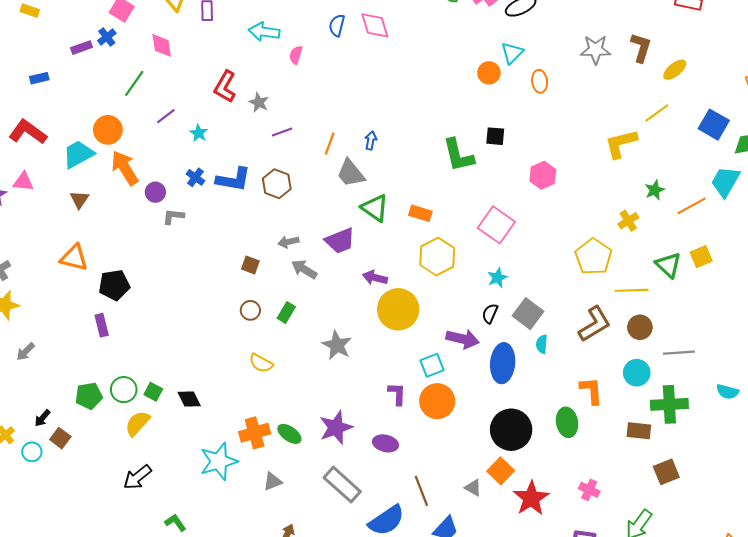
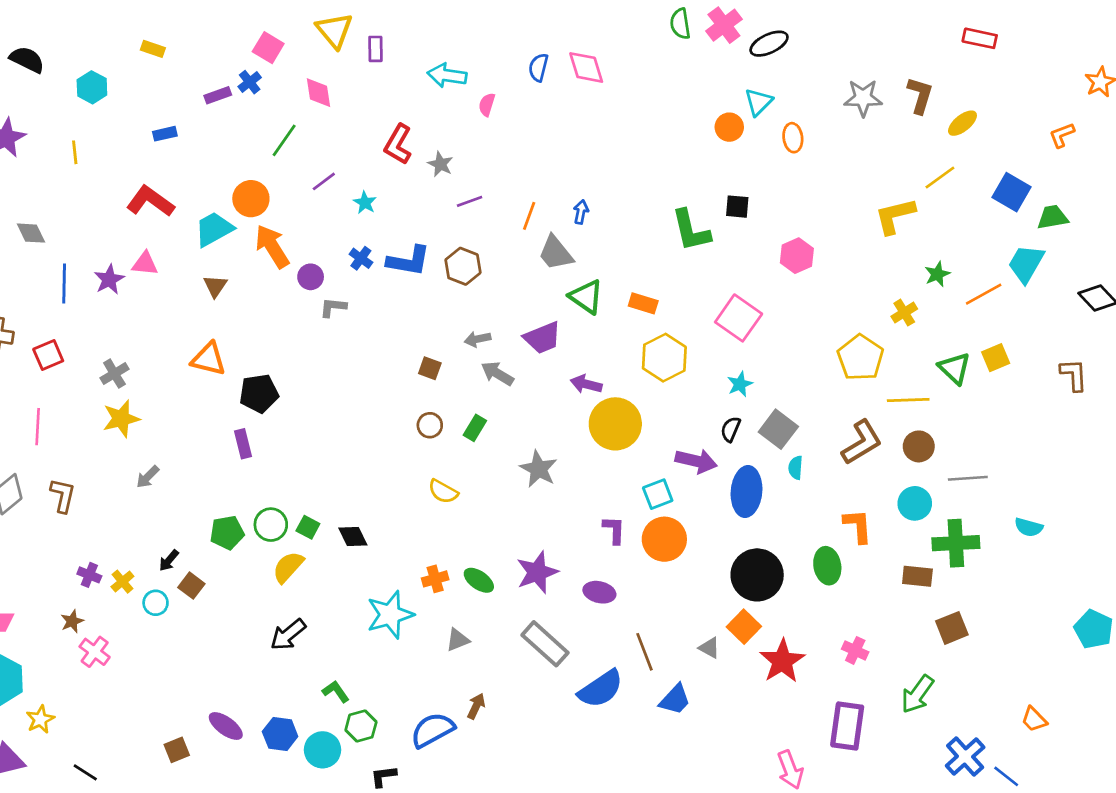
orange cross: (255, 433) -> (435, 579), size x0.7

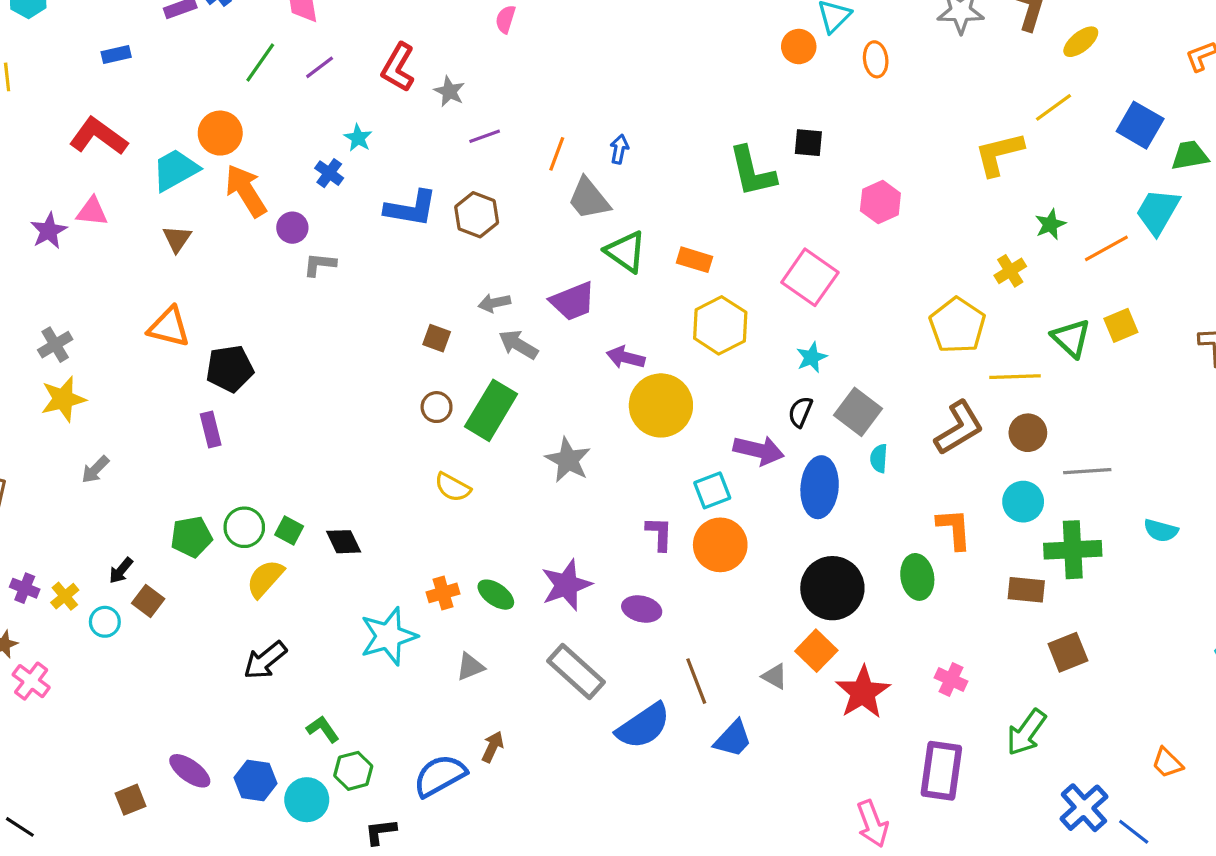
purple line: (324, 181) -> (320, 67), moved
blue cross: (361, 258) -> (329, 173), moved
green rectangle: (475, 428) -> (491, 410), size x1.8

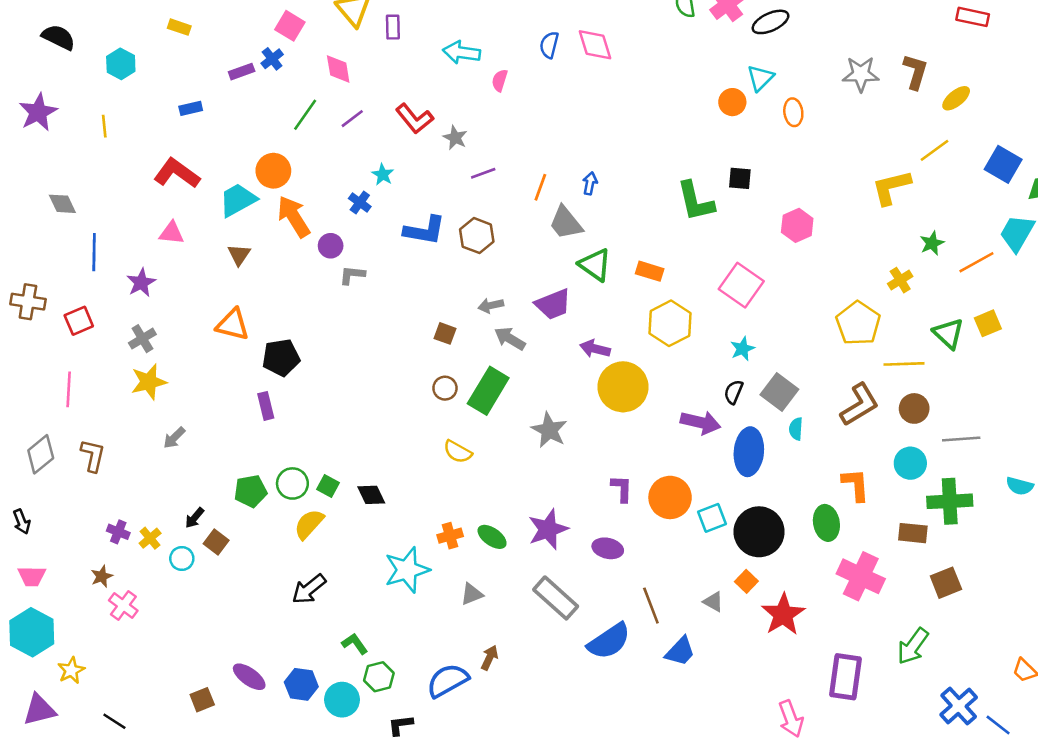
red L-shape: (398, 67) -> (414, 119), turned -69
purple star: (49, 231) -> (141, 283), moved
cyan square: (712, 490) -> (712, 518), moved
orange square: (816, 651) -> (746, 581), size x0.7
pink cross: (951, 679) -> (861, 576), moved, size x1.8

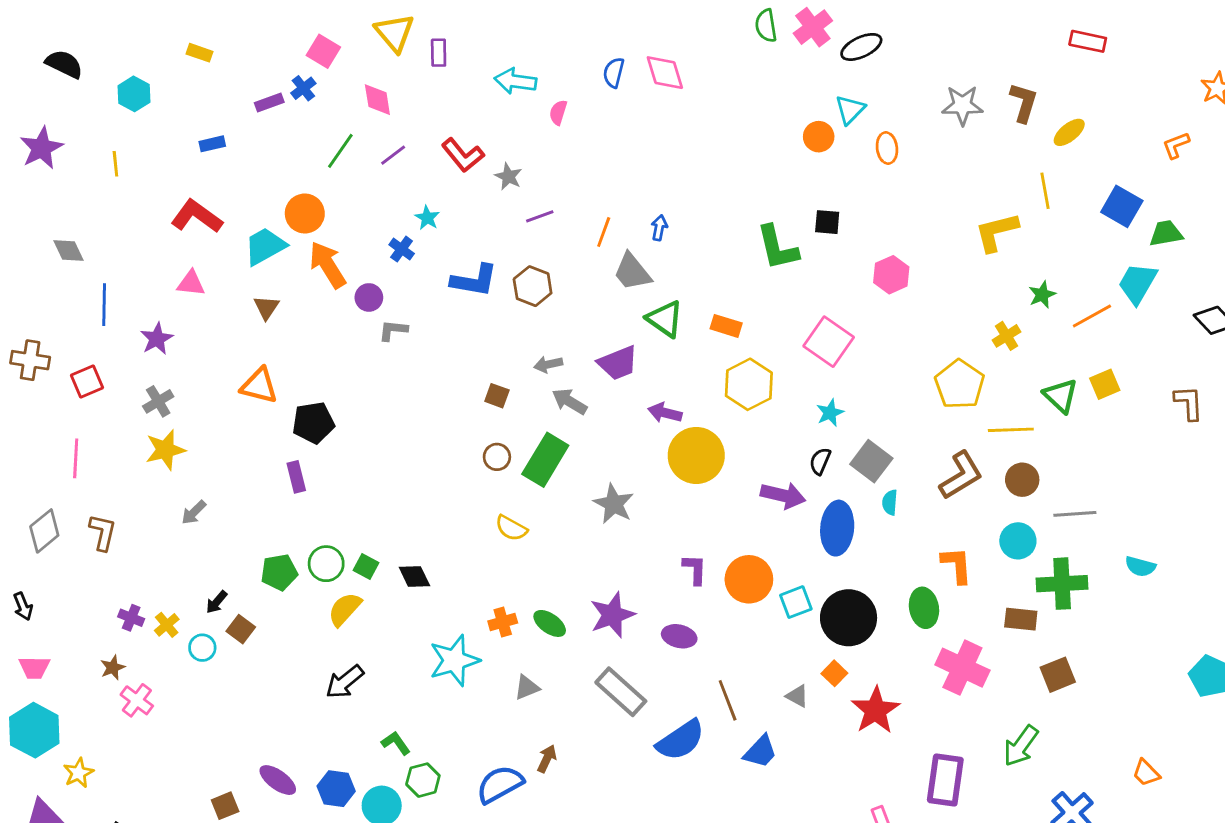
yellow line: (934, 150) -> (1045, 191), turned -64

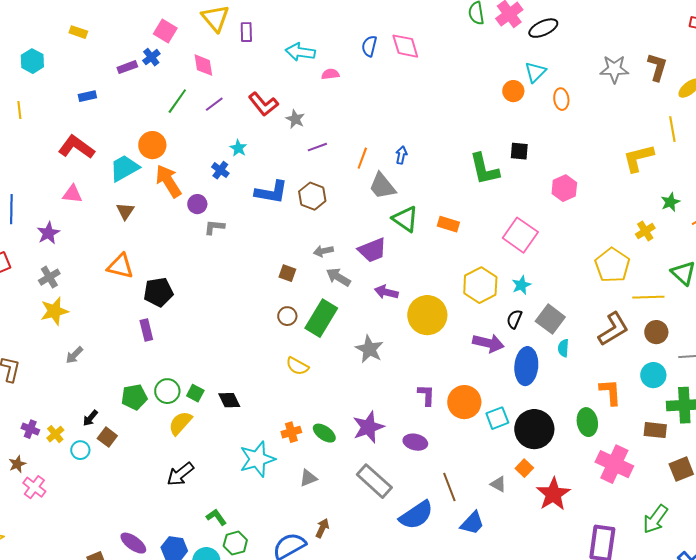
pink semicircle: (558, 112) -> (330, 74), turned 66
yellow hexagon: (749, 384) -> (480, 285), moved
purple arrow: (665, 413) -> (386, 292), moved

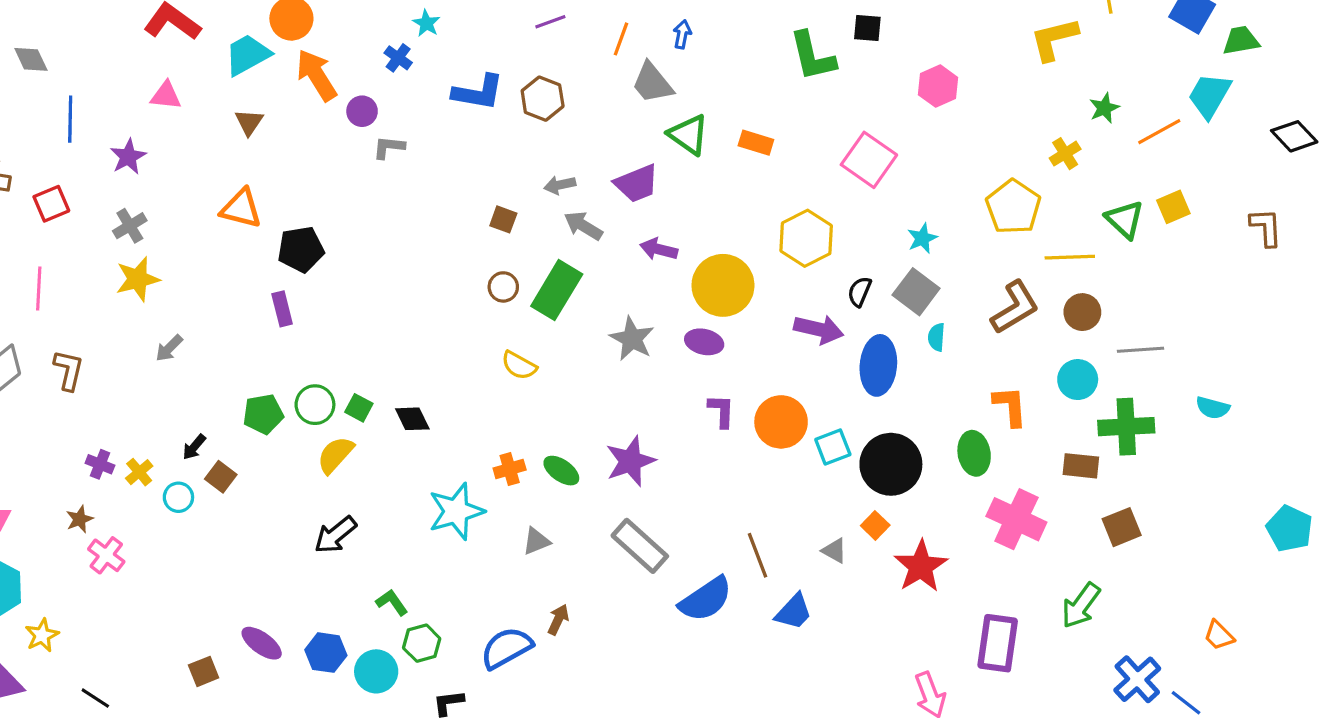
cyan star: (521, 285) -> (922, 238), moved
purple ellipse: (415, 442) -> (704, 342), moved

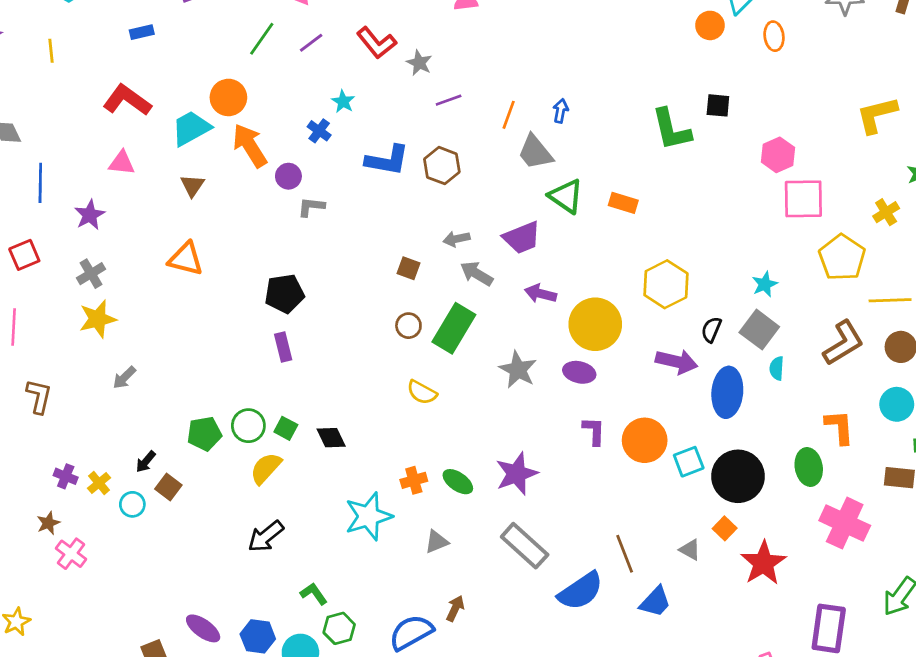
pink square: (869, 160) -> (803, 199), moved, turned -36
black pentagon: (301, 249) -> (284, 294), moved
purple rectangle: (282, 309) -> (283, 347), moved

